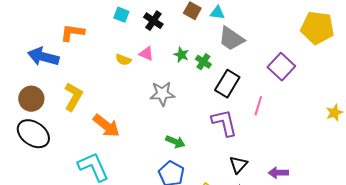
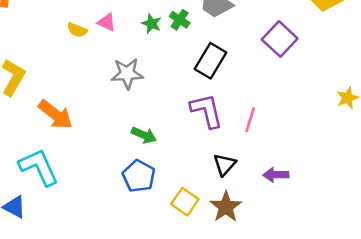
green cross: (203, 62) -> (180, 20), moved
pink line: (258, 106) -> (250, 120), moved

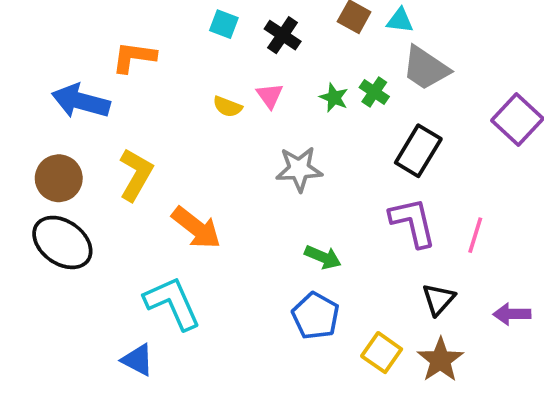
pink triangle: (107, 22) -> (270, 96), turned 30

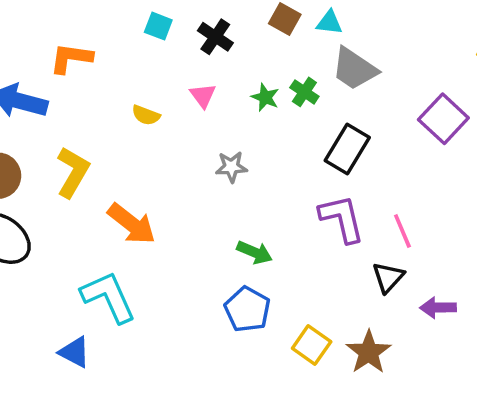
yellow semicircle: (228, 107) -> (146, 115), moved
gray star: (299, 169) -> (231, 167), size x0.7
pink line: (475, 235) -> (402, 231), turned -40
black triangle: (438, 299) -> (388, 277), moved

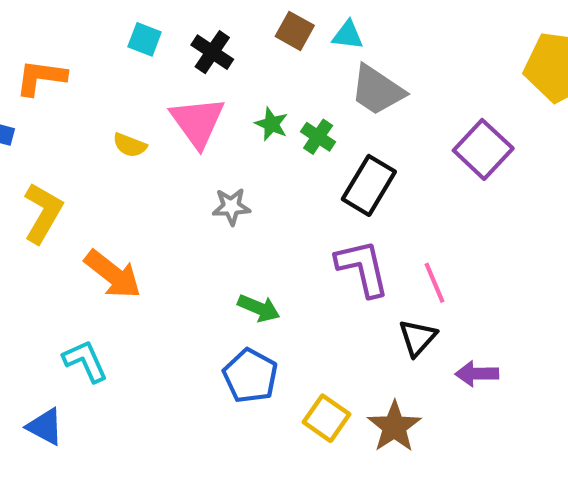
green cross: (304, 92) -> (318, 137), moved
pink triangle: (203, 96) -> (197, 122), size x1.8
cyan L-shape: (108, 297) -> (85, 361), size x0.7

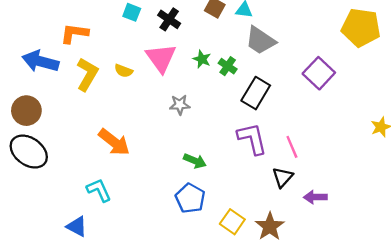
yellow L-shape: (43, 213) -> (87, 74), moved

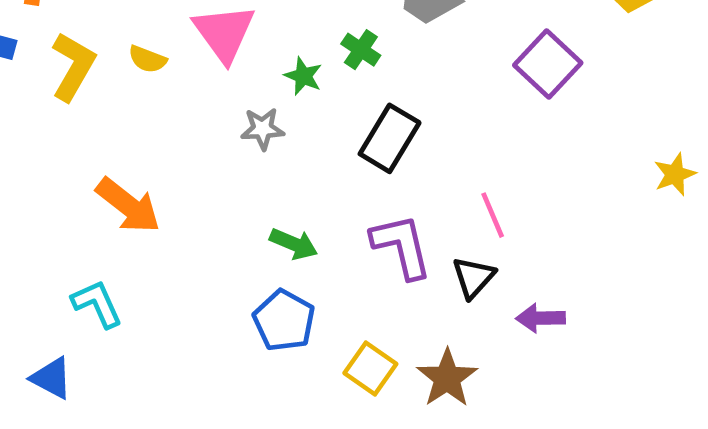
green star: (202, 59) -> (303, 76), moved
black rectangle: (256, 93) -> (390, 138), moved
purple L-shape: (252, 139) -> (402, 246), moved

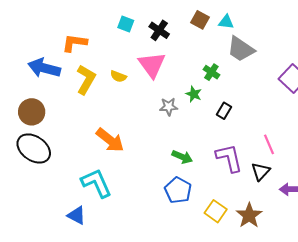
green star: (303, 76) -> (194, 94), moved
black rectangle: (390, 138) -> (224, 111), size x0.6
cyan L-shape: (97, 304) -> (96, 183), size x1.4

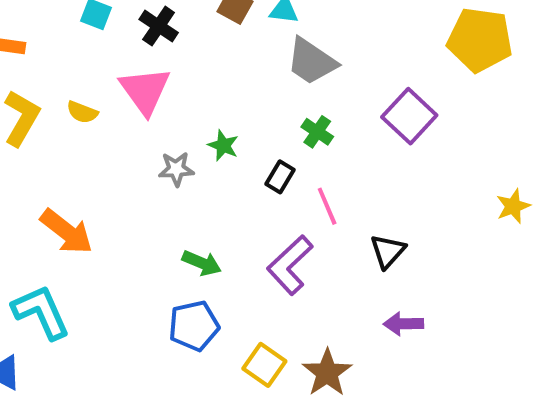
green cross: (211, 72) -> (317, 132), moved
pink line: (269, 144) -> (327, 206), moved
purple L-shape: (229, 158) -> (290, 265), turned -120
black triangle: (261, 171) -> (388, 251), moved
blue pentagon: (178, 190) -> (194, 326), turned 30

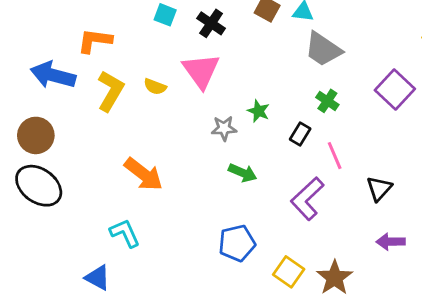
green arrow: (202, 263) -> (243, 173), moved
cyan L-shape: (41, 312) -> (125, 233), size x0.7

